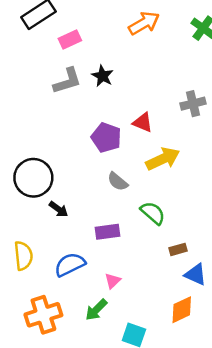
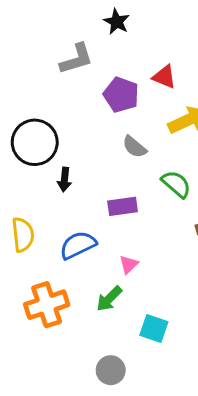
gray L-shape: (67, 81) -> (76, 59), moved
black arrow: (59, 209) -> (65, 180), turned 60

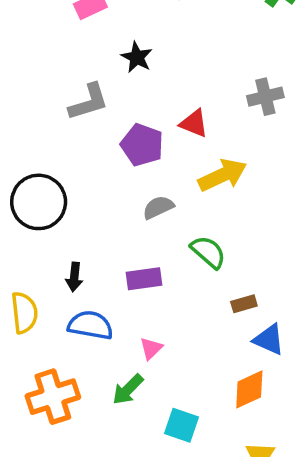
gray semicircle: (135, 147) -> (158, 207), turned 115
black arrow: (65, 180) -> (74, 277), moved
blue semicircle: (78, 245) -> (90, 325), turned 36

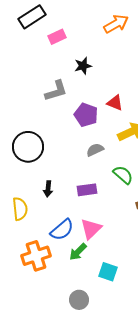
black star: (137, 57) -> (83, 66), turned 30
blue semicircle: (90, 325) -> (62, 230), moved, turned 130
pink triangle: (151, 348) -> (91, 229), size x1.6

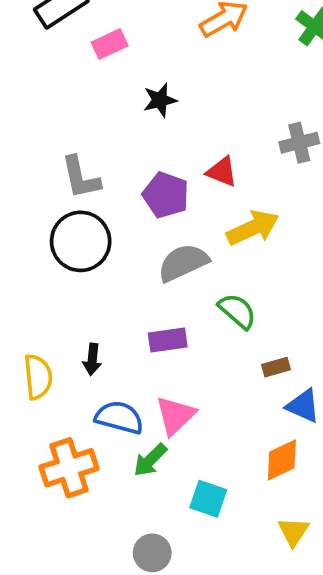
gray L-shape: (56, 91) -> (81, 178), moved, turned 95
black circle: (28, 147) -> (81, 241), moved
gray semicircle: (95, 150) -> (183, 263), size x1.5
black arrow: (48, 189) -> (92, 359), moved
blue semicircle: (62, 230) -> (119, 417), turned -125

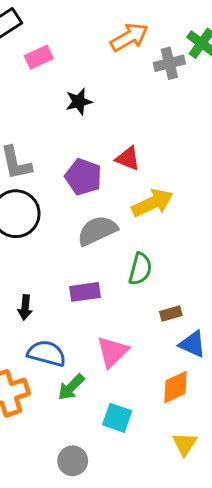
gray cross: (299, 143) -> (169, 63), moved
green semicircle: (237, 311) -> (140, 269), turned 64
pink triangle: (175, 416) -> (113, 352), moved

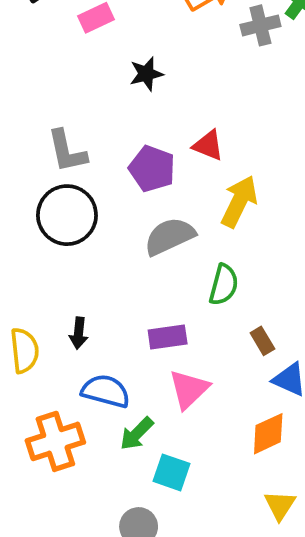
yellow arrow: (152, 203) -> (239, 202), turned -39
purple rectangle: (85, 292) -> (168, 337), moved
brown rectangle: (171, 313) -> (262, 341), turned 75
cyan square: (117, 418) -> (171, 472), moved

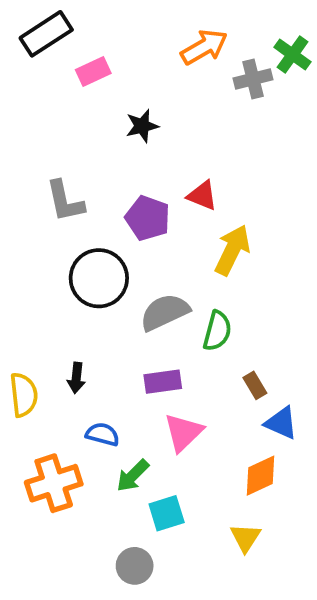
black circle: (67, 215) -> (99, 278), moved
gray semicircle: (170, 236) -> (165, 312), moved
blue semicircle: (106, 391) -> (103, 434), size x0.7
cyan square: (171, 472) -> (167, 513), turned -36
yellow triangle: (280, 505) -> (245, 538), moved

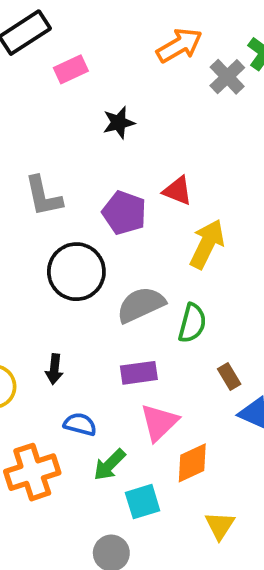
gray cross: (253, 79) -> (227, 77), turned -30
orange diamond: (261, 476) -> (192, 463), moved

